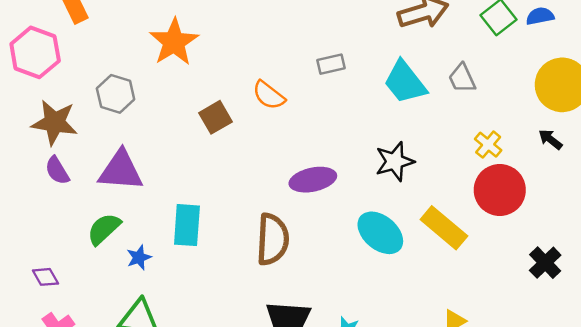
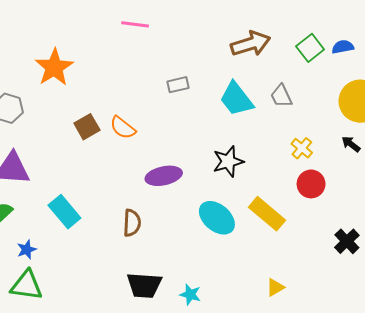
orange semicircle: (269, 95) -> (123, 128), moved
red circle: (500, 190) -> (311, 184), size x0.7
cyan rectangle: (187, 225) -> (64, 212), turned -44
brown semicircle: (273, 239) -> (132, 223), size x0.7
blue star: (139, 257) -> (27, 249), moved

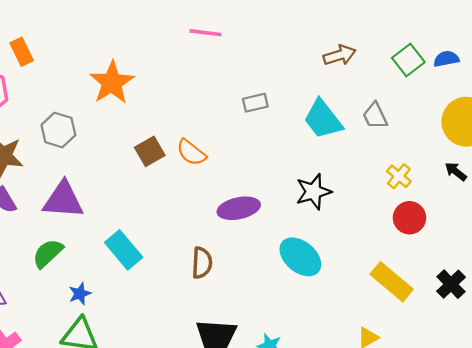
brown arrow: (251, 44) -> (340, 55), size x0.7
yellow rectangle: (267, 214) -> (392, 282), moved

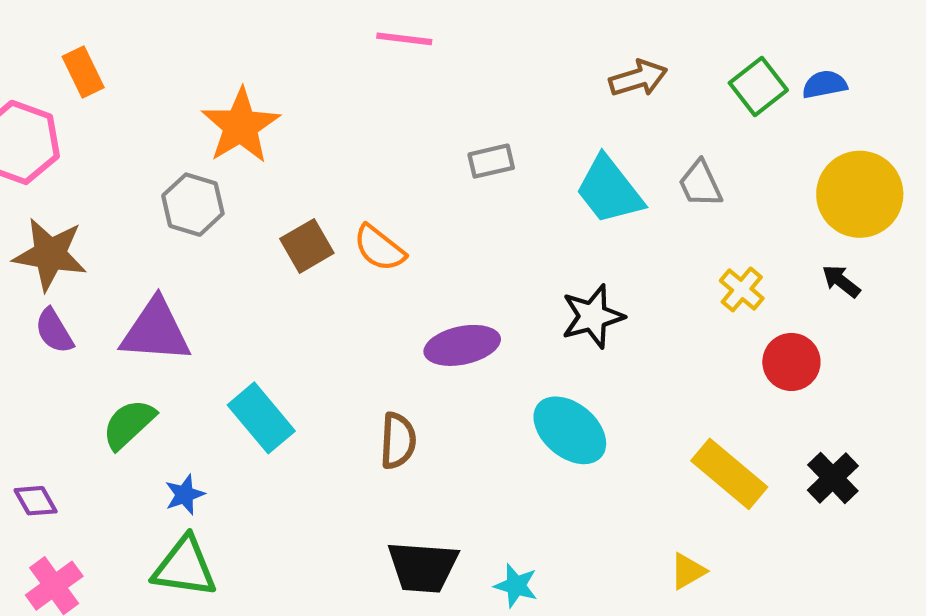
gray hexagon: (58, 130) -> (193, 205), moved
red circle: (409, 218) -> (791, 362), moved

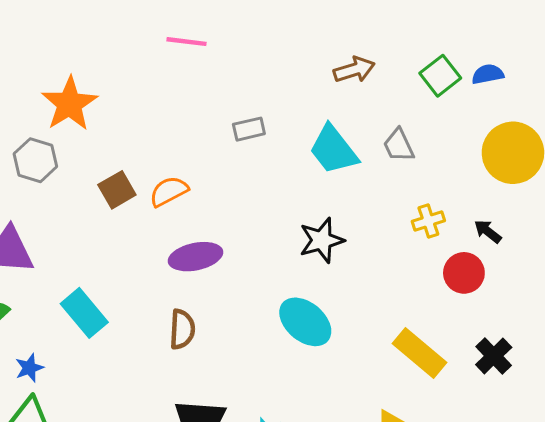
orange semicircle: (379, 248) -> (169, 191), turned 114
black arrow: (841, 281) -> (488, 231), moved
yellow cross: (742, 289) -> (428, 221), turned 32
purple ellipse: (462, 345) -> (196, 257), moved

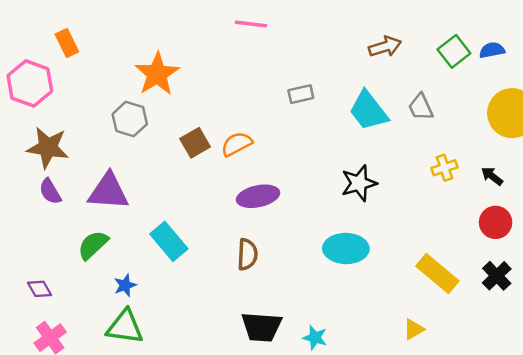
red circle: (464, 273) -> (496, 222), moved
cyan ellipse: (305, 322) -> (346, 249), turned -39

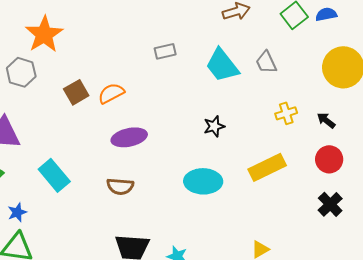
black star: (359, 183) -> (214, 126), size x0.7
brown semicircle: (247, 254) -> (120, 186), turned 92
yellow rectangle: (437, 273) -> (267, 167), moved, turned -66

